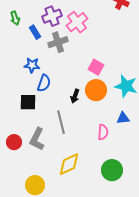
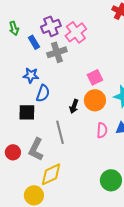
pink square: (96, 67) -> (95, 77), turned 35
pink semicircle: (103, 132) -> (102, 130), moved
yellow diamond: (69, 164) -> (51, 174), moved

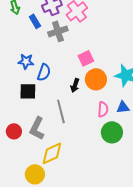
blue star: (31, 75) -> (26, 61), moved
pink square: (95, 77) -> (86, 58), moved
green circle: (111, 180) -> (112, 132), moved

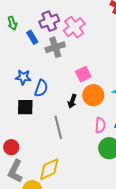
gray L-shape: (37, 128) -> (15, 171), moved

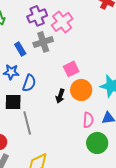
blue rectangle: (32, 37) -> (20, 49), moved
gray line: (58, 127) -> (27, 123), moved

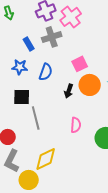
blue semicircle: (29, 83) -> (46, 72), moved
pink semicircle: (88, 120) -> (76, 125), moved

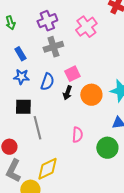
pink cross: (71, 17) -> (86, 27), moved
blue rectangle: (29, 44) -> (20, 54), moved
pink square: (80, 64) -> (72, 74), moved
black arrow: (69, 91) -> (67, 93), moved

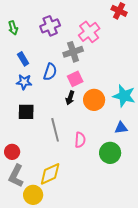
gray cross: (53, 47) -> (73, 52), moved
blue semicircle: (47, 82) -> (50, 72), moved
gray line: (37, 128) -> (55, 130), moved

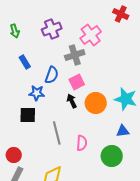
blue star: (24, 82) -> (37, 93), moved
black arrow: (70, 98) -> (72, 101), turned 136

